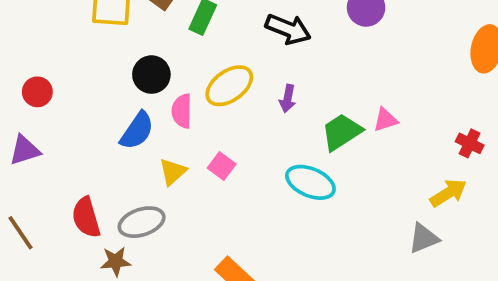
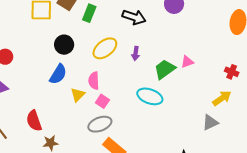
pink semicircle: (182, 111) -> (94, 81), moved
pink square: (222, 166) -> (102, 101), moved
gray ellipse: (142, 222) -> (100, 124), moved

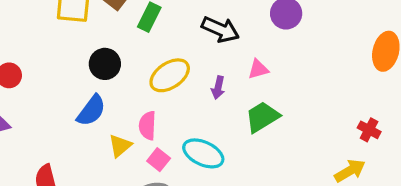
pink triangle: (187, 62) -> (258, 69), moved
cyan ellipse: (150, 96) -> (203, 153), moved

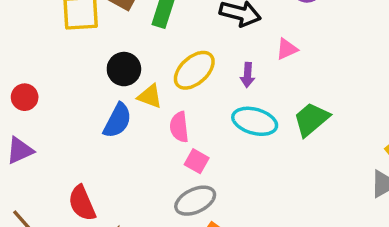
green trapezoid: (262, 117) -> (311, 119), moved
yellow triangle: (120, 146) -> (150, 96), moved, turned -50
cyan ellipse: (203, 153) -> (255, 121), moved

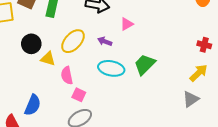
purple arrow: (247, 75) -> (105, 41), turned 112
blue semicircle: (117, 121) -> (33, 105), moved

